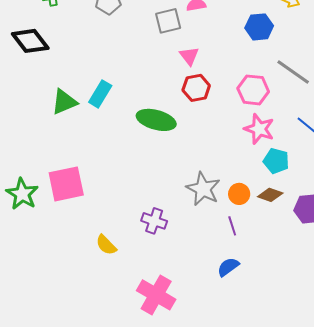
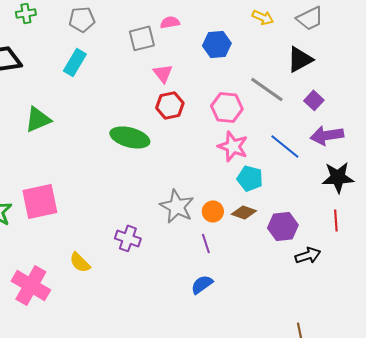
blue hexagon: (259, 27) -> (217, 44), moved
cyan rectangle: (100, 94) -> (75, 62), moved
pink cross: (156, 295) -> (31, 285), moved

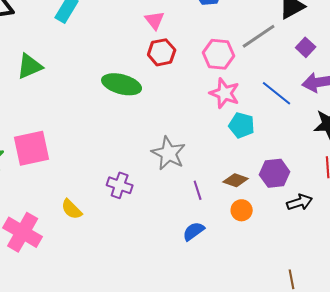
gray line: (267, 89) -> (259, 36), turned -69
orange circle: (213, 211) -> (242, 210), moved
brown diamond: (244, 212) -> (236, 180), moved

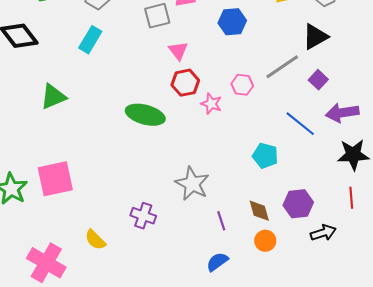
purple square: (306, 47) -> (318, 80), moved
pink hexagon: (219, 54) -> (242, 85), size x0.7
pink star: (225, 93) -> (211, 104), moved, size x0.7
brown diamond: (236, 180) -> (259, 211), turned 55

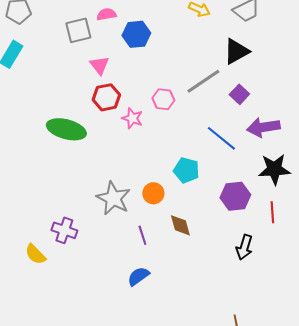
blue hexagon: (232, 22) -> (136, 34), moved
purple hexagon: (298, 204) -> (235, 196), moved
black arrow: (323, 233) -> (244, 247), turned 125
yellow semicircle: (95, 240) -> (35, 254), moved
orange circle: (265, 241) -> (153, 193), moved

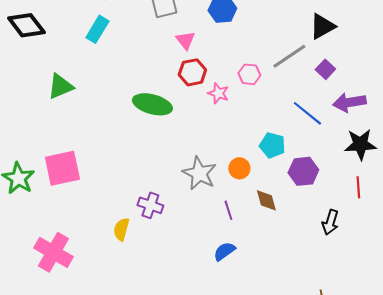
purple hexagon: (235, 196) -> (303, 171), moved
yellow semicircle: (35, 254) -> (121, 229), turned 60

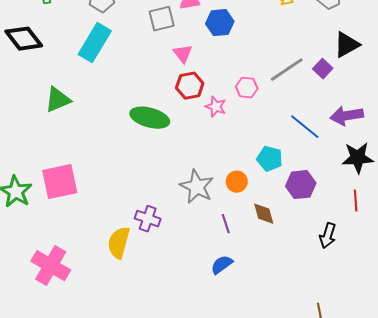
black triangle: (322, 26) -> (347, 45), moved
cyan rectangle: (97, 29) -> (95, 43), size x1.4
purple square: (325, 69) -> (323, 69), moved
yellow semicircle: (121, 229) -> (119, 243), size x1.4

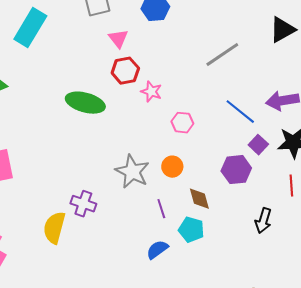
purple square: (323, 69) -> (258, 145), moved
pink hexagon: (247, 88) -> (182, 123), moved
cyan pentagon: (270, 159) -> (191, 230), moved

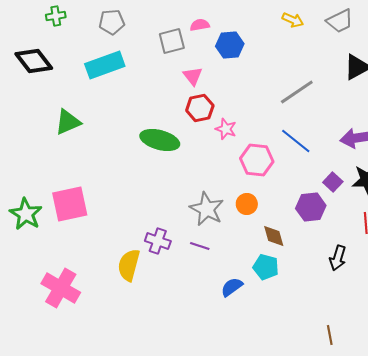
cyan rectangle: (30, 28) -> (105, 65), turned 39
blue line: (240, 112) -> (296, 141), moved
pink hexagon: (182, 123) -> (257, 160), size x1.5
purple line: (161, 209) -> (200, 246), moved, turned -54

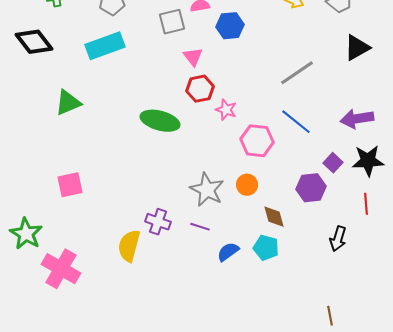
pink square: (70, 204) -> (70, 185), size x0.7
green star: (26, 214) -> (26, 234), moved
blue semicircle: (232, 287) -> (228, 252), moved

